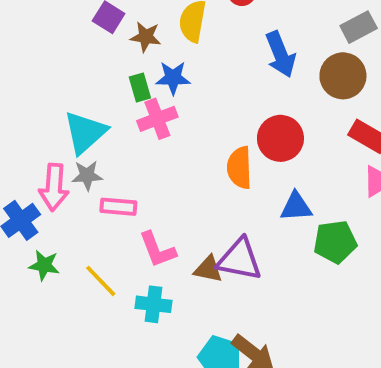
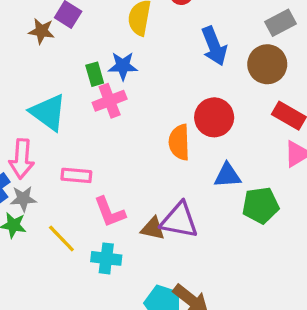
brown star: (146, 37) -> (42, 31), moved
cyan triangle: (85, 132) -> (48, 112), turned -42
gray star: (87, 175) -> (23, 199), moved

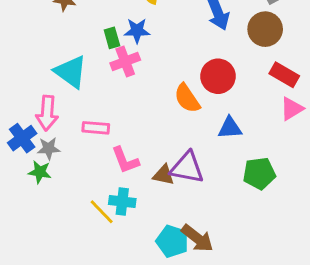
orange semicircle: (179, 142) -> (187, 98), turned -32
green pentagon: (261, 205) -> (259, 173), moved
yellow line: (61, 239) -> (102, 212), moved

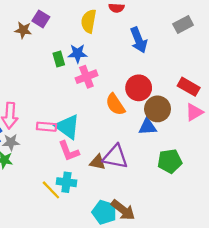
brown circle: (265, 29) -> (158, 109), moved
pink cross: (125, 62) -> (86, 77), moved
cyan triangle: (71, 72) -> (68, 127), moved

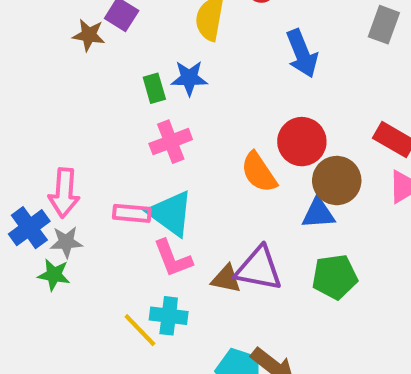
gray rectangle: (183, 25) -> (384, 25), turned -42
pink cross: (86, 77) -> (171, 142), moved
green pentagon: (170, 161) -> (335, 277), moved

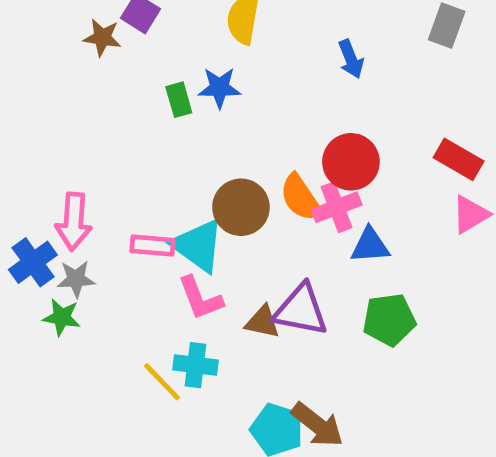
blue arrow: (302, 53) -> (351, 59), size x0.7
pink cross: (171, 142) -> (337, 207), moved
brown circle: (337, 181) -> (241, 207), moved

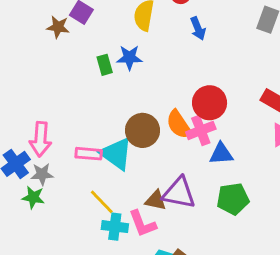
blue arrow: (351, 59) -> (198, 28), moved
pink L-shape: (200, 298) -> (143, 224), moved
yellow line: (162, 382) -> (102, 202), moved

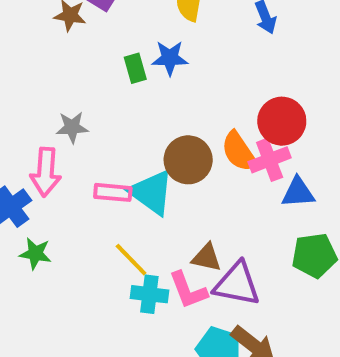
gray star: (42, 174) -> (72, 127), moved
purple triangle: (179, 193) -> (237, 284), moved

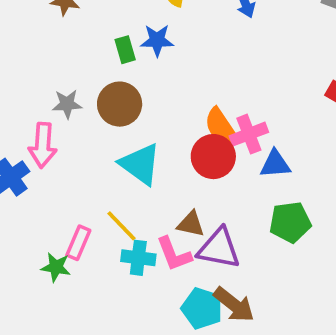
red circle: (282, 121) -> (213, 157), moved
brown circle: (188, 160) -> (120, 104), moved
pink rectangle: (113, 192) -> (78, 243), moved, turned -72
green star: (35, 254) -> (56, 267), moved

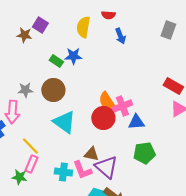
green rectangle: (125, 50) -> (56, 61), turned -40
yellow line: (121, 226) -> (30, 146), moved
purple triangle: (219, 248) -> (106, 167), turned 30

